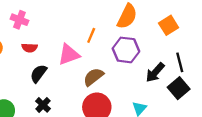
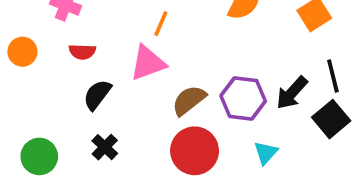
orange line: (91, 35) -> (161, 24), moved
purple hexagon: (126, 50) -> (243, 98), moved

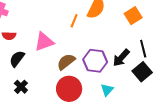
orange line: (161, 24) -> (74, 21), moved

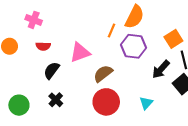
orange square: (133, 16) -> (173, 39), moved
purple hexagon: (95, 61) -> (133, 46), moved

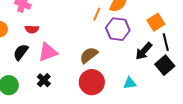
pink triangle: (80, 53) -> (48, 52), moved
black semicircle: (52, 70) -> (21, 52), moved
cyan triangle: (146, 103) -> (130, 83), turned 40

